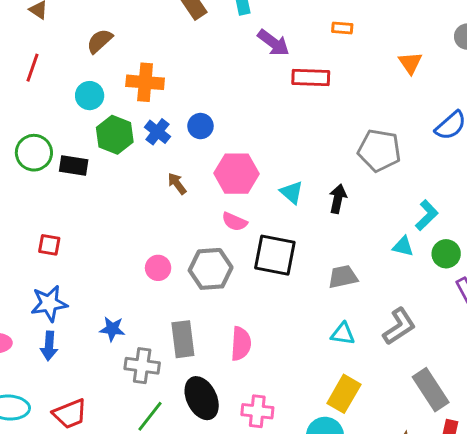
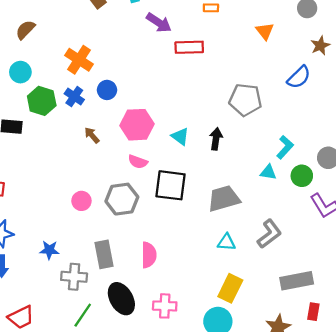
orange cross: (145, 82) -> (79, 60), moved, turned 32
gray trapezoid: (343, 277) -> (224, 199), size x1.4
gray rectangle: (431, 390) -> (297, 281), turned -64

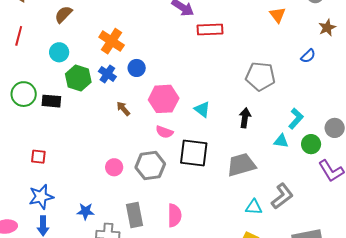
blue semicircle: (299, 77) -> (308, 56), size x0.7
black arrow: (216, 139) -> (245, 118), moved
cyan triangle: (227, 242) -> (254, 207), moved

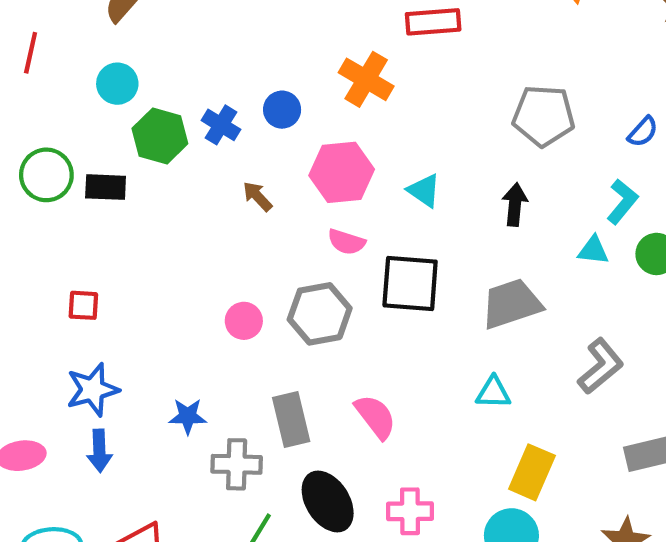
orange cross: (112, 41) -> (366, 79), moved
blue semicircle: (308, 56) -> (643, 132), moved
cyan triangle: (254, 207) -> (493, 392), moved
pink semicircle: (174, 215) -> (375, 417), turned -35

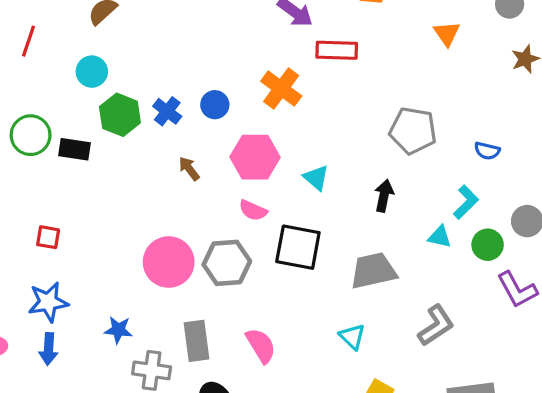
blue semicircle: (643, 132) -> (487, 151), turned 55
pink circle: (244, 321) -> (169, 262), size x1.8
cyan triangle: (493, 392) -> (352, 337), turned 36

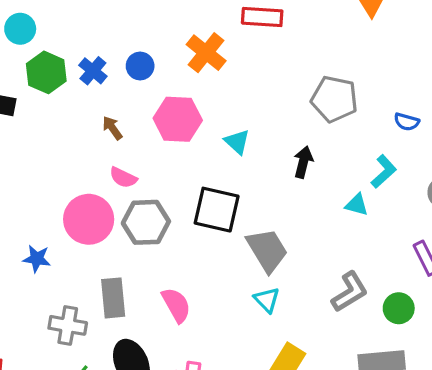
pink semicircle: (253, 210) -> (123, 178), moved
green circle: (488, 245) -> (399, 308), moved
gray trapezoid: (373, 271) -> (267, 250), moved, turned 69
blue star: (118, 330) -> (37, 259), moved

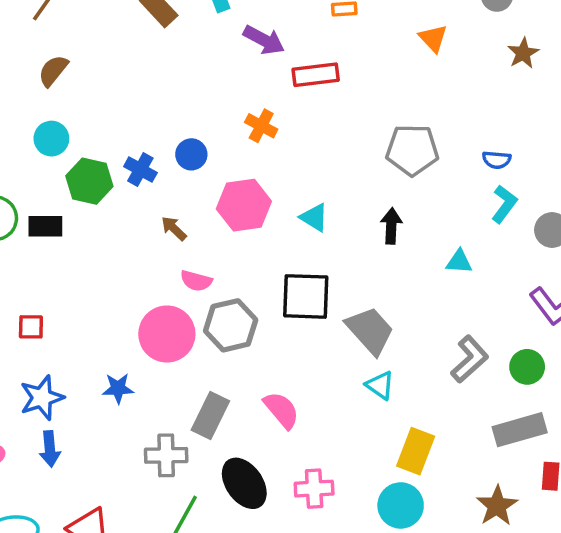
orange cross: (206, 53) -> (261, 126), size x0.7
cyan L-shape: (384, 172) -> (504, 204), moved
gray rectangle: (113, 298) -> (210, 416), turned 42

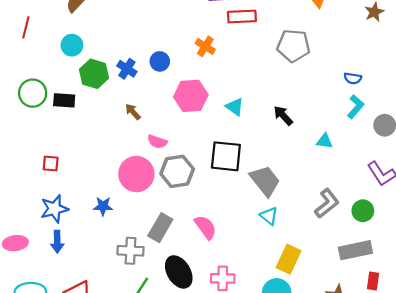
gray pentagon: (412, 150) -> (293, 46), moved
black arrow: (391, 226) -> (283, 116), turned -50
brown arrow: (174, 228) -> (133, 112), moved

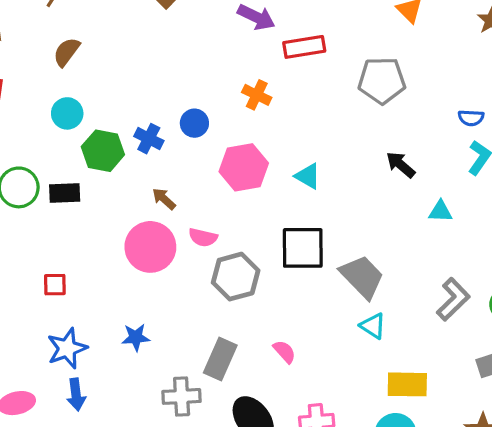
black arrow: (283, 116) -> (401, 165), moved
pink circle: (136, 174) -> (150, 247), moved
pink semicircle: (205, 227) -> (284, 352), size x0.7
yellow rectangle: (289, 259) -> (407, 384), turned 72

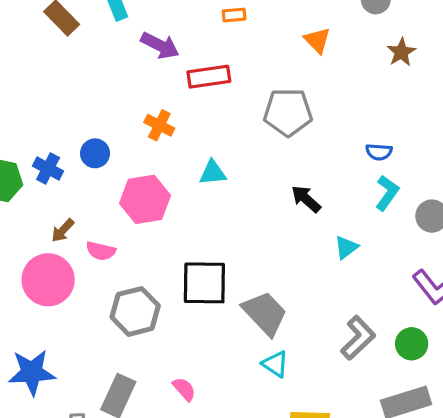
cyan triangle: (308, 176) -> (213, 173), moved, turned -36
brown arrow: (164, 199) -> (63, 231), turned -90
cyan triangle: (440, 211) -> (346, 247), turned -40
pink semicircle: (203, 237) -> (101, 251), moved
blue star: (136, 337) -> (32, 372), size x1.6

